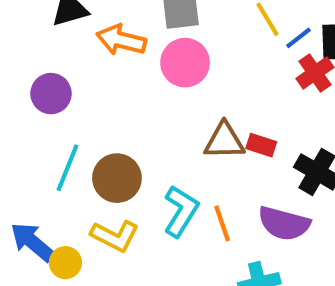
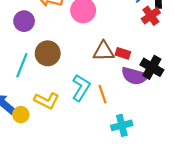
purple circle: (51, 94) -> (24, 21), moved
brown circle: (117, 178) -> (48, 53), moved
purple semicircle: (284, 223) -> (135, 76), moved

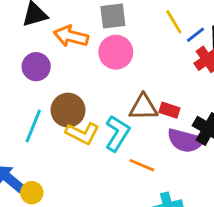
cyan L-shape: (81, 88) -> (117, 133), moved
orange line: (102, 94) -> (142, 165), turned -48
yellow L-shape: (47, 101) -> (82, 133), moved

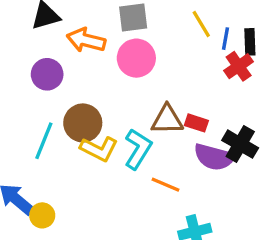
blue line: (196, 35) -> (226, 39), turned -42

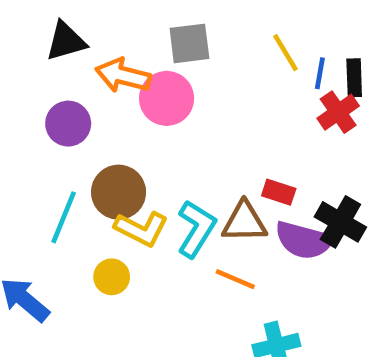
pink circle: (136, 58) -> (167, 98), moved
brown triangle: (167, 120) -> (244, 222), moved
yellow circle: (42, 215) -> (112, 277), moved

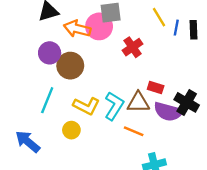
pink circle: (167, 98) -> (99, 26), moved
red cross: (338, 112) -> (132, 47), moved
brown circle: (119, 192) -> (70, 66), moved

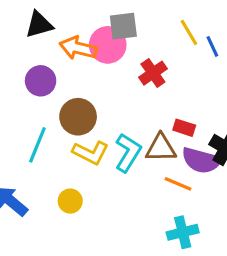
blue line: (176, 28) -> (212, 46), turned -35
brown circle: (70, 66) -> (78, 117), moved
yellow circle: (71, 130) -> (70, 201), moved
orange line: (134, 131) -> (178, 184), moved

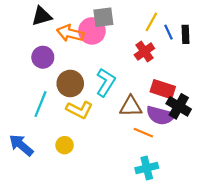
yellow line: (189, 32) -> (151, 22), turned 60
red cross: (153, 73) -> (144, 52), moved
red rectangle: (184, 128) -> (163, 89), moved, size x1.5
cyan L-shape: (128, 153) -> (106, 82), moved

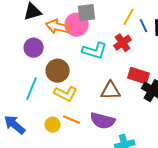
cyan L-shape: (106, 82) -> (95, 51), moved, turned 75
purple semicircle: (160, 115) -> (103, 121), moved
orange line: (143, 133) -> (72, 120), moved

